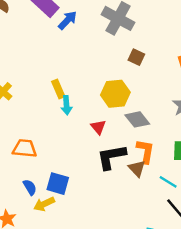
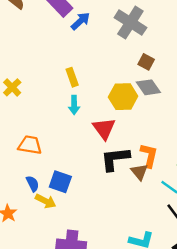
yellow rectangle: (58, 89) -> (72, 77), moved
gray diamond: (137, 119) -> (148, 87), moved
red triangle: (98, 127) -> (104, 128), size x1.5
yellow arrow: (44, 204) -> (46, 201), turned -132

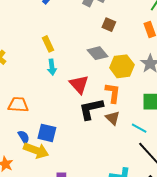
gray diamond: (148, 87) -> (98, 53), moved
yellow hexagon: (123, 97) -> (122, 66), moved
orange L-shape: (149, 155) -> (113, 93), moved
yellow arrow: (46, 201) -> (36, 150), size x1.4

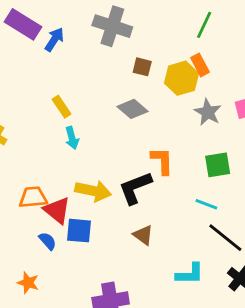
yellow hexagon: (122, 66) -> (182, 78), moved
red triangle: (79, 84) -> (57, 210), moved
brown triangle: (113, 118) -> (143, 235), moved
yellow arrow: (36, 150) -> (93, 191), moved

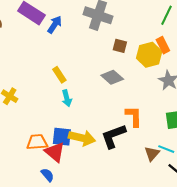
blue square: (79, 231) -> (62, 137), moved
brown triangle: (143, 235) -> (152, 154), moved, turned 35

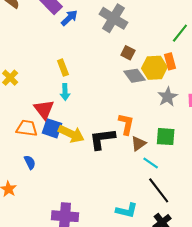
gray diamond: (112, 77) -> (134, 76), moved
red triangle: (55, 152) -> (44, 109), moved
brown triangle: (152, 154) -> (138, 144), moved

